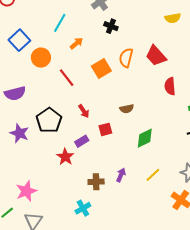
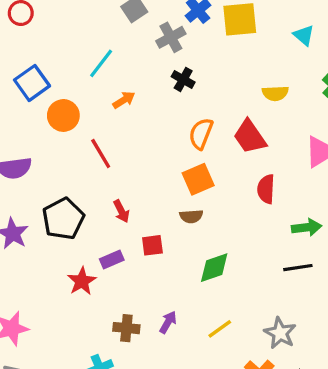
yellow semicircle: (173, 18) -> (275, 93), moved
orange square: (101, 69) -> (198, 179), moved

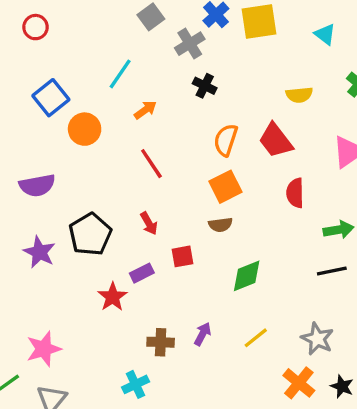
red line: (101, 153) -> (151, 164), moved

